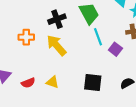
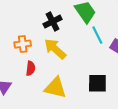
yellow triangle: (52, 82) -> (55, 88), size x1.6
red semicircle: (28, 83) -> (31, 68), moved, turned -56

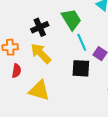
black square: (97, 83) -> (81, 68), moved

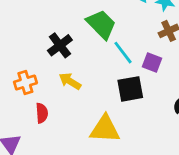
yellow arrow: (41, 53) -> (70, 81), size x0.7
yellow triangle: (39, 90) -> (105, 129), moved

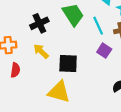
cyan line: (123, 53) -> (98, 26), moved
black square: (130, 89) -> (68, 64), moved

